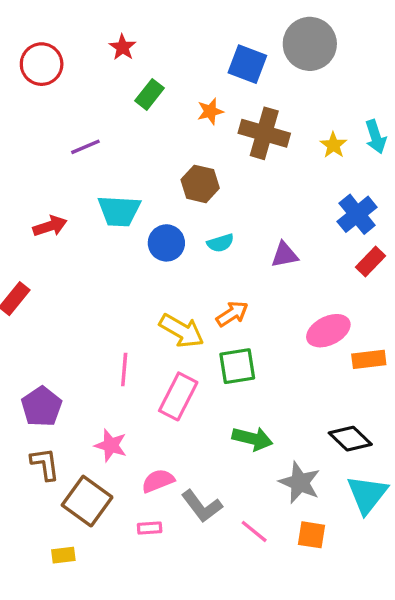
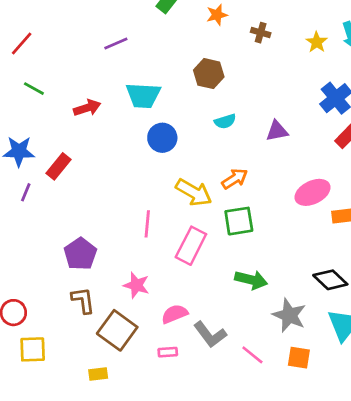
brown cross: (264, 133) -> (261, 33), size x0.5
blue circle: (166, 243) -> (162, 138), moved

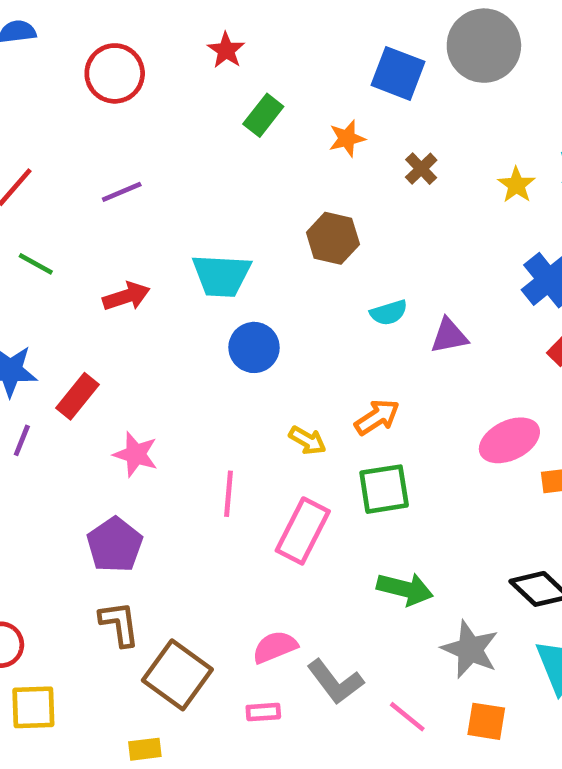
brown cross: (261, 33) -> (421, 169), turned 30
purple line: (116, 44) -> (122, 192), moved
cyan semicircle: (225, 121) -> (389, 313), moved
yellow arrow: (194, 192) -> (307, 440), size x0.6
pink star: (136, 285) -> (136, 454), moved

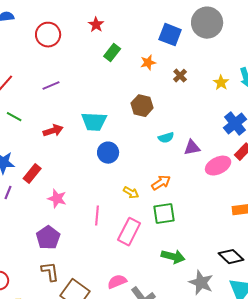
pink ellipse: (509, 440) -> (218, 166), moved

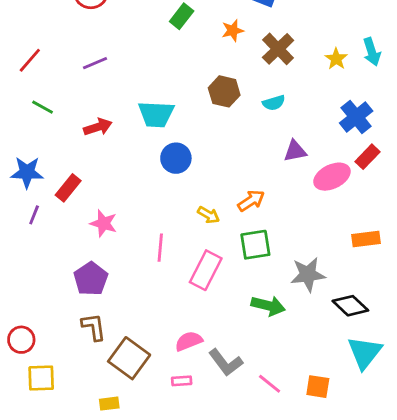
brown cross: (180, 76) -> (278, 49), size x1.6
cyan semicircle: (166, 138) -> (274, 103), moved
gray star: (201, 283) -> (308, 274), moved, turned -30

